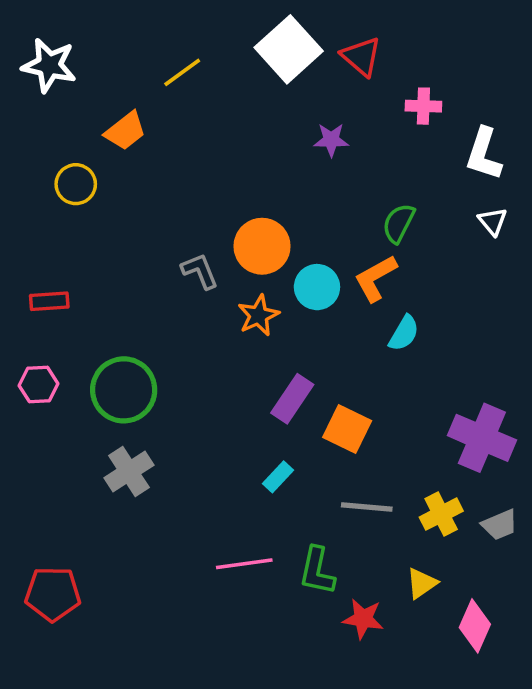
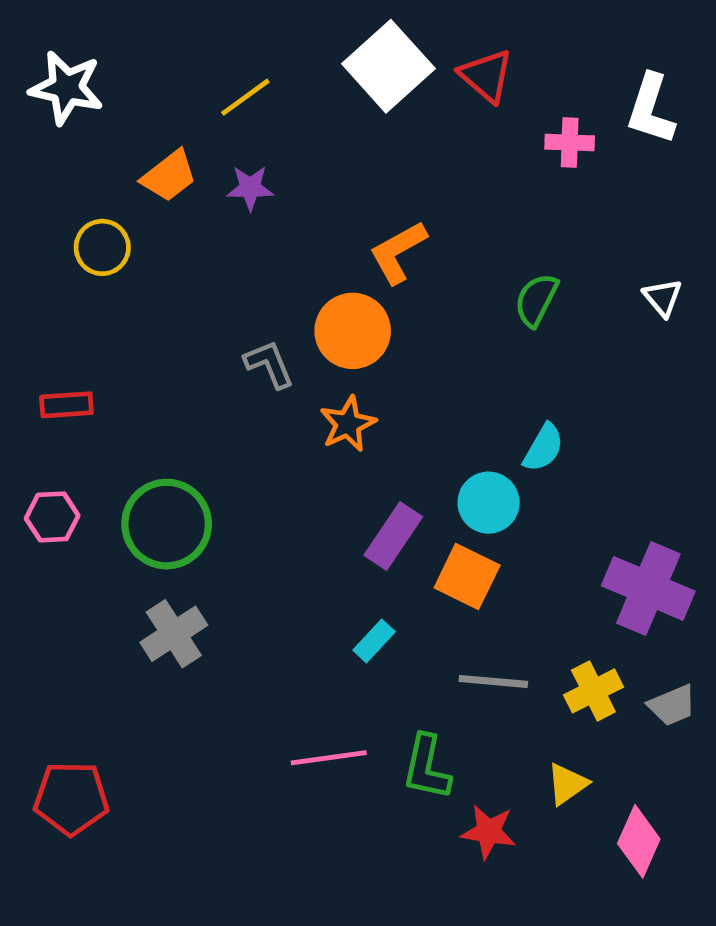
purple star: (331, 140) -> (250, 188), moved
white L-shape: (484, 154) -> (651, 109), moved
orange L-shape: (376, 278) -> (398, 252), moved
cyan circle: (317, 287) -> (489, 503), moved

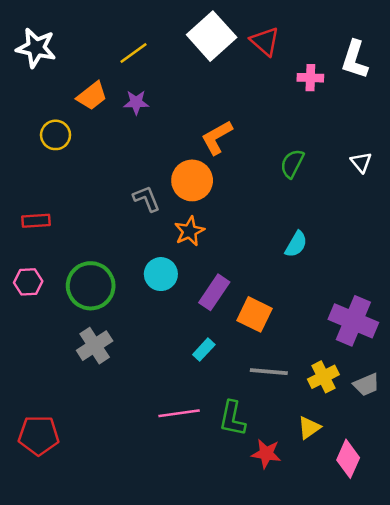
cyan circle: (489, 503) -> (161, 274), moved

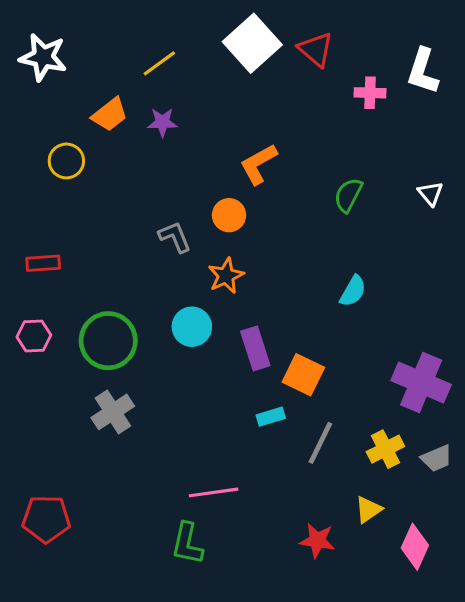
orange circle: (192, 180) -> (229, 215), size x0.7
purple rectangle: (214, 292) -> (255, 348), turned -52
cyan rectangle: (204, 350) -> (271, 417), moved, turned 30
gray line: (269, 372) -> (320, 443), turned -69
green L-shape: (232, 418) -> (187, 544), moved

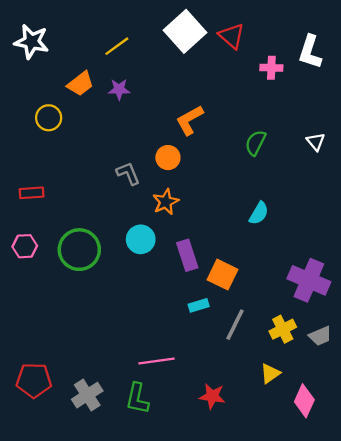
gray cross: (113, 412) -> (87, 395), moved
red star: (317, 540) -> (212, 396), moved

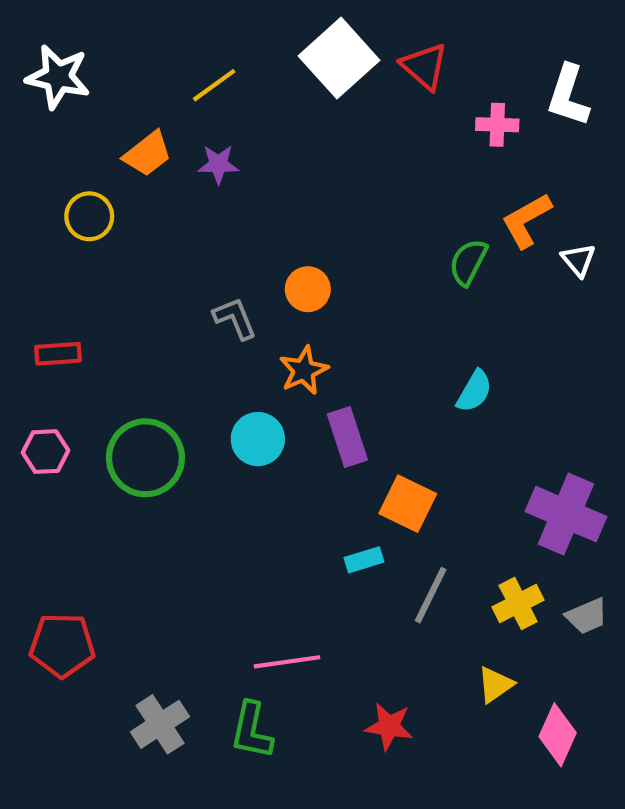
orange L-shape: (190, 120) -> (526, 220), moved
purple rectangle: (187, 255) -> (347, 437), moved
red pentagon: (34, 380) -> (62, 645), moved

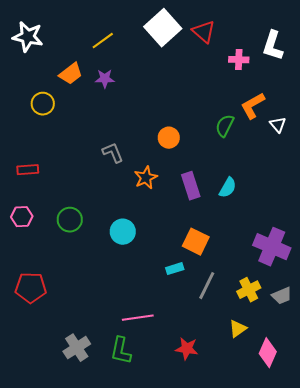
orange circle: (308, 289) -> (169, 138), moved
purple rectangle: (347, 437) -> (191, 186), moved
cyan circle: (258, 439) -> (123, 232), moved
green circle: (145, 458) -> (70, 220), size x0.7
red pentagon: (62, 645) -> (31, 288), moved

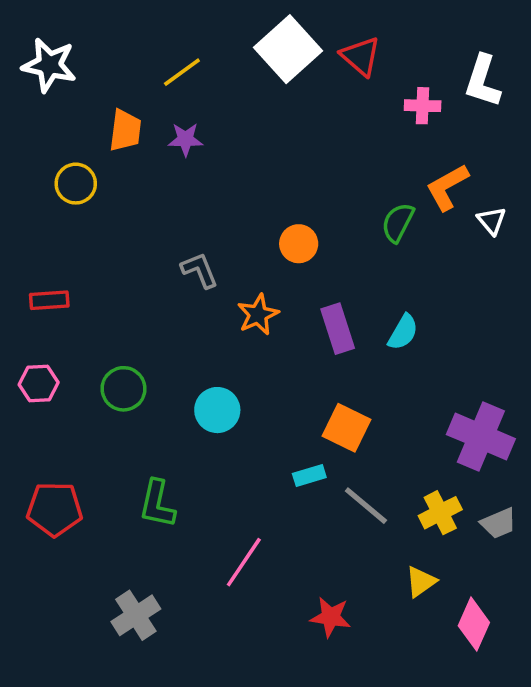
orange trapezoid: (71, 74) -> (125, 130), turned -45
gray line: (207, 286) -> (366, 506), turned -76
pink line: (138, 318) -> (244, 562), turned -48
green L-shape: (121, 351) -> (157, 504), moved

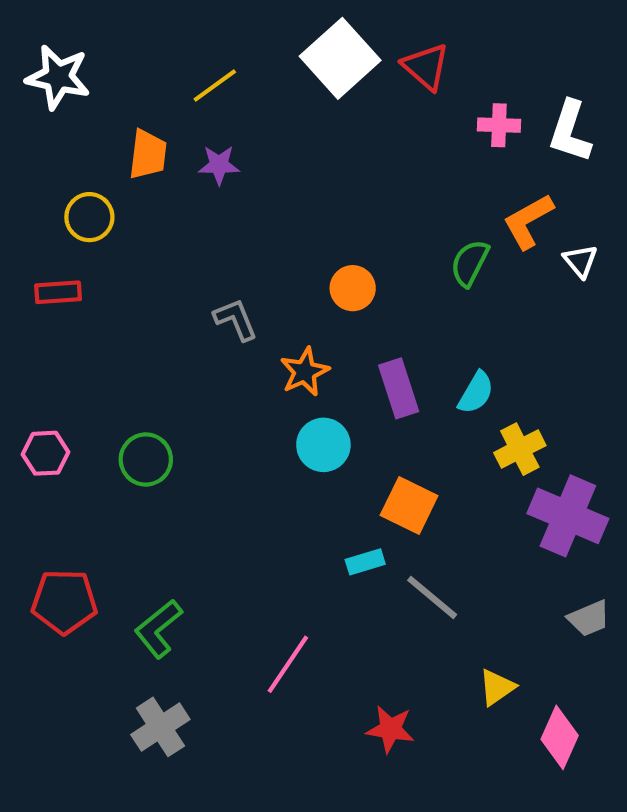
white L-shape: (483, 81) -> (570, 131), moved
red rectangle: (49, 300) -> (58, 292), moved
cyan circle: (217, 410) -> (323, 445), moved
green L-shape: (157, 504) -> (158, 629), moved, turned 39
yellow cross: (440, 513) -> (520, 449), moved

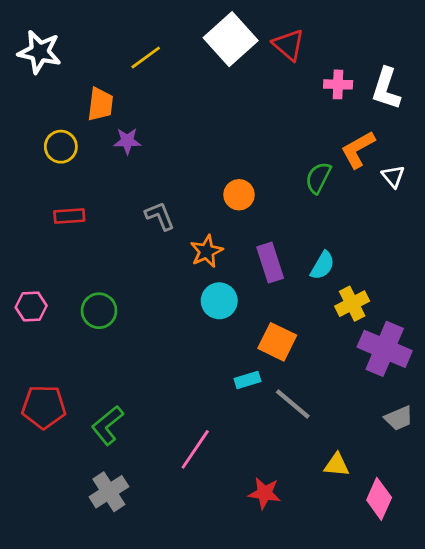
purple star: (219, 165) -> (127, 141), moved
red rectangle: (58, 292) -> (69, 216), moved
yellow triangle: (497, 687) -> (337, 465), turned 40

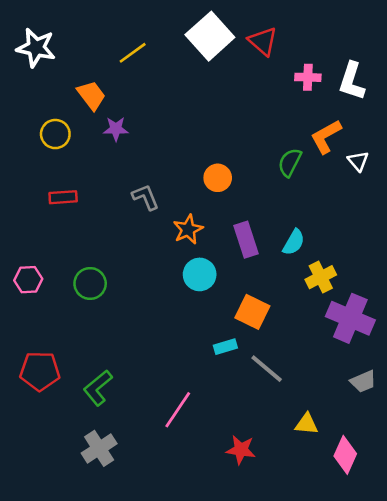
orange trapezoid: (100, 104) -> (91, 95), turned -44

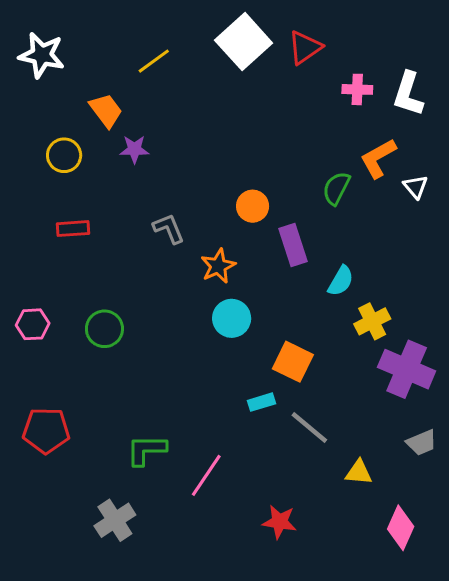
red triangle: (263, 41) -> (305, 48), turned 44
purple rectangle: (246, 240) -> (293, 245), moved
green L-shape: (98, 388) -> (146, 450), moved, turned 39
yellow triangle: (307, 424) -> (359, 472), moved

